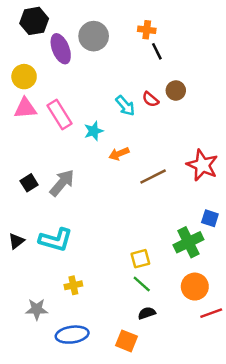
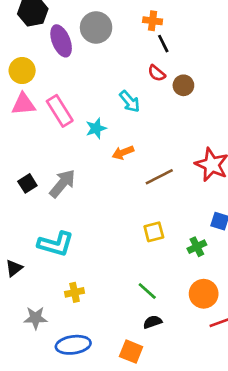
red semicircle: (151, 99) -> (157, 73), moved
black triangle: (16, 241) -> (14, 268), moved
green cross: (188, 242) -> (197, 247), size x0.6
yellow square: (140, 259) -> (154, 232), moved

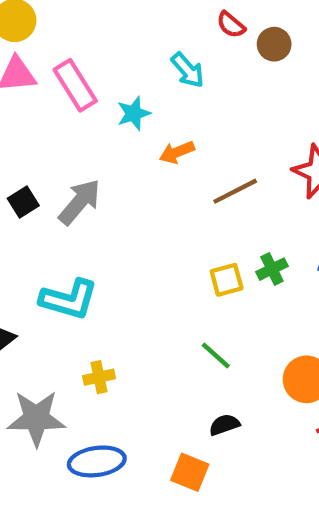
green cross: (197, 247) -> (272, 269), moved
green line: (147, 291) -> (216, 356), moved
gray star: (36, 318) -> (36, 418), size x1.5

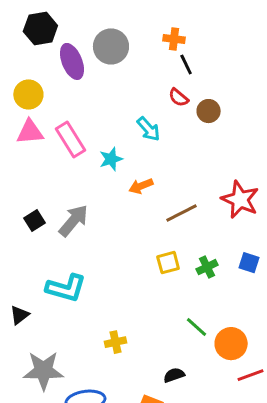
yellow square: (227, 280) -> (168, 263), moved
green line: (216, 356) -> (197, 327), moved
yellow cross: (99, 377) -> (115, 342), moved

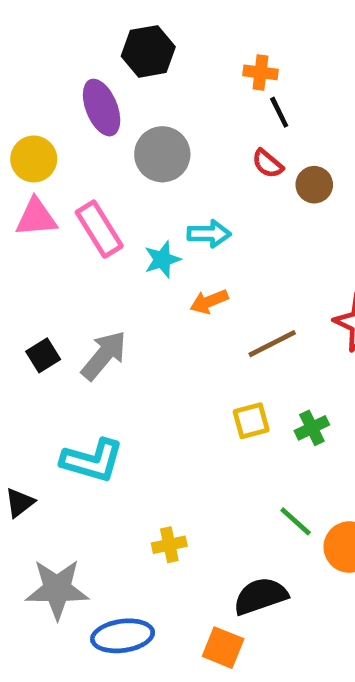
black hexagon: (40, 28) -> (148, 51), moved
gray circle: (111, 46) -> (162, 154), moved
cyan arrow: (149, 129) -> (209, 234), moved, turned -48
black semicircle: (174, 375) -> (260, 596), size x1.6

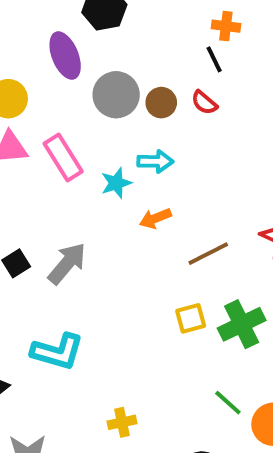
orange cross: (260, 72) -> (226, 26), moved
brown circle: (314, 185) -> (161, 103), moved
green cross: (312, 428) -> (242, 324), size x1.6

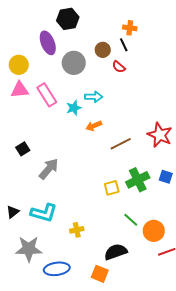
brown circle: (161, 103) -> (103, 50), moved
gray arrow: (67, 263) -> (49, 169), moved
yellow square: (191, 318) -> (112, 188), moved
cyan L-shape: (57, 352) -> (44, 213), moved

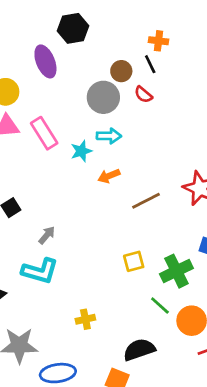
gray circle: (74, 63) -> (103, 97), moved
gray arrow: (49, 169) -> (47, 235), size x0.6
green cross: (138, 180) -> (176, 271), moved
cyan L-shape: (44, 213) -> (40, 271), moved

